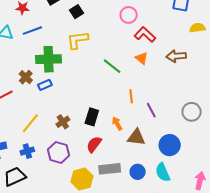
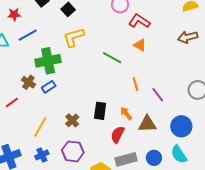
brown arrow: (176, 56) -> (188, 37), moved
red semicircle: (94, 144) -> (117, 135), moved

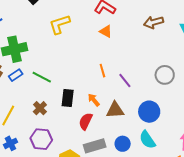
yellow L-shape: (74, 37) -> (59, 24), moved
green line: (112, 58) -> (42, 77), moved

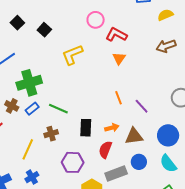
orange triangle: (106, 31) -> (119, 58), turned 40
orange arrow: (94, 100) -> (112, 128), turned 120
brown cross: (40, 108) -> (51, 134), moved, turned 32
purple hexagon: (41, 139) -> (73, 162), moved
blue circle: (123, 144) -> (139, 162), moved

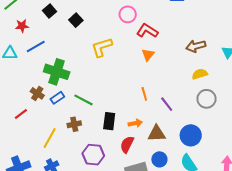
yellow semicircle: (165, 15) -> (200, 74), moved
green cross: (29, 83) -> (57, 72), turned 30

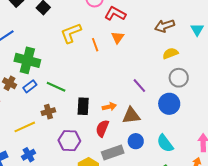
orange line: (144, 94) -> (95, 45), moved
blue circle: (191, 135) -> (169, 104), moved
yellow line: (50, 138) -> (25, 127), turned 40

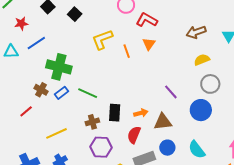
brown cross: (48, 112) -> (92, 122), moved

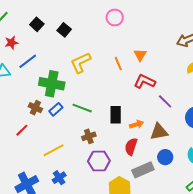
red L-shape: (147, 20) -> (145, 81), moved
yellow L-shape: (102, 39) -> (81, 63), moved
black rectangle: (115, 113) -> (116, 115), moved

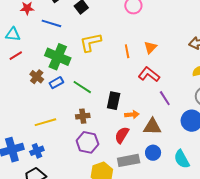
blue line: (28, 61) -> (51, 23), moved, turned 42
red line: (22, 130) -> (16, 56), moved
blue cross: (59, 178) -> (37, 151), moved

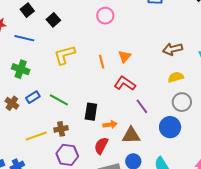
green cross: (58, 57) -> (21, 69), moved, size x0.7
brown cross: (37, 77) -> (12, 103), moved
yellow line: (45, 122) -> (36, 136), moved

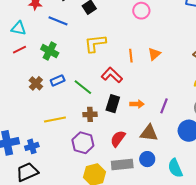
red L-shape: (125, 83) -> (112, 75), moved
purple line: (142, 106) -> (164, 106), turned 49
orange arrow: (110, 125) -> (137, 104), moved
brown cross: (61, 129) -> (90, 114), moved

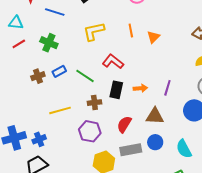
orange line: (131, 56) -> (131, 31), moved
brown cross: (36, 83) -> (38, 76), turned 32

